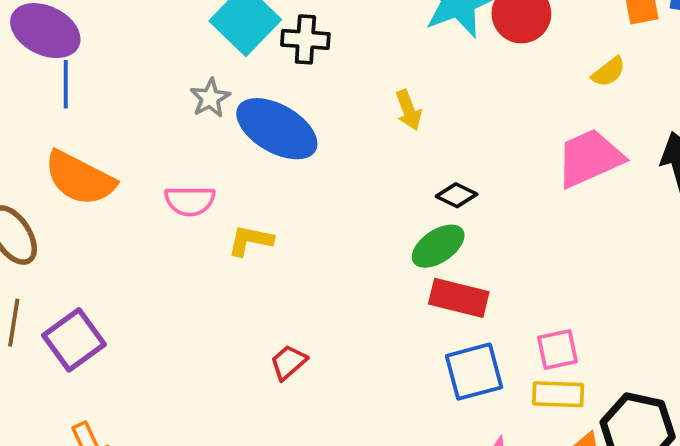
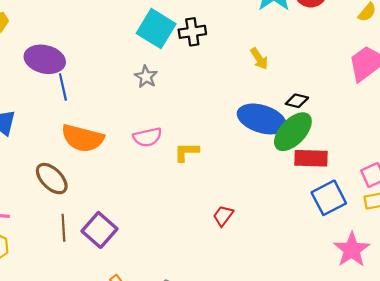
blue ellipse: (277, 129) -> (262, 119), moved
green ellipse: (438, 246) -> (293, 132), size x1.4

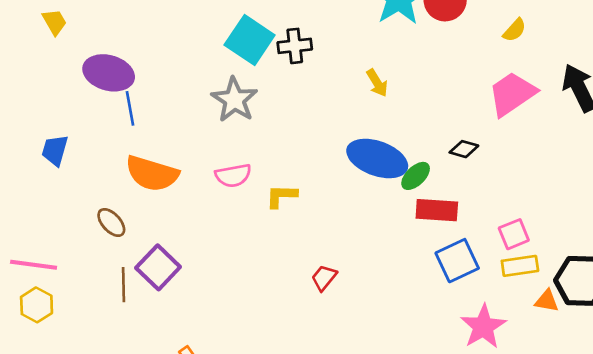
gray star: (146, 77) -> (234, 100), size x1.6
black diamond: (297, 101) -> (464, 149), moved
green ellipse: (293, 132) -> (416, 176), size x0.6
brown ellipse: (52, 179) -> (111, 222), size x0.7
purple square: (100, 230) -> (158, 267), moved

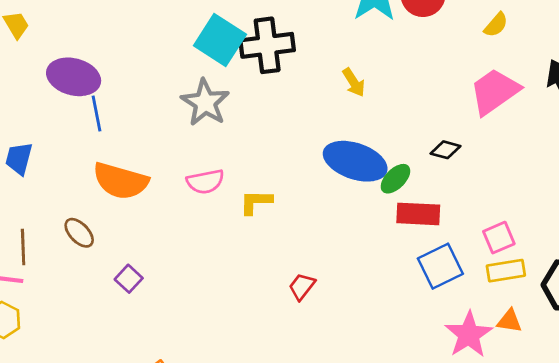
black cross: (295, 46) -> (267, 45), size x1.5
purple square: (158, 267) -> (129, 279), size x0.6
brown line: (123, 285) -> (23, 247), moved
orange triangle: (547, 301) -> (509, 321), moved

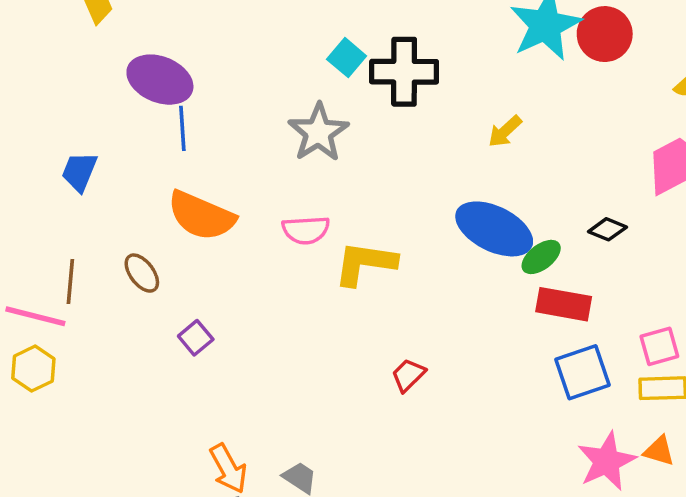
cyan square: (220, 40) -> (347, 58), size x0.6
yellow arrow: (354, 82) -> (505, 131), turned 72
yellow L-shape: (256, 202) -> (365, 263), size x1.5

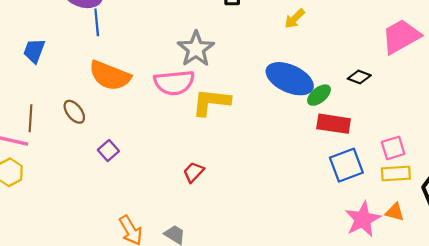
gray star: (318, 132) -> (196, 49), moved
pink semicircle: (306, 230) -> (174, 83), size x1.4
red trapezoid: (408, 375) -> (193, 172), moved

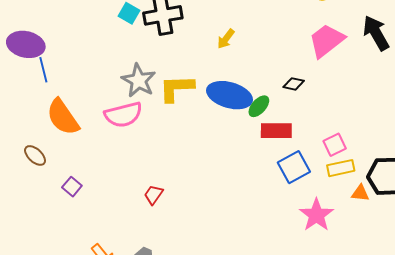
orange semicircle: (110, 76) -> (63, 117), turned 42
yellow L-shape: (211, 102) -> (177, 88), moved
orange triangle: (395, 212) -> (360, 193), moved

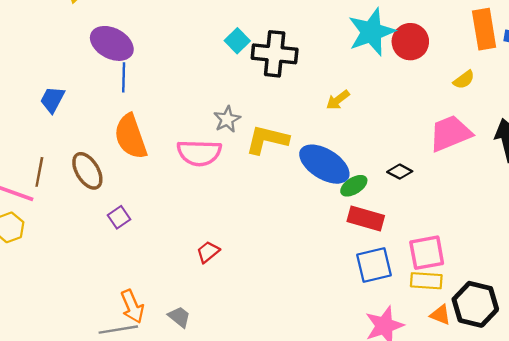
gray star: (139, 81) -> (227, 119), size x0.7
pink square: (335, 145) -> (427, 253), size x1.4
brown ellipse: (35, 155) -> (87, 171), size x1.4

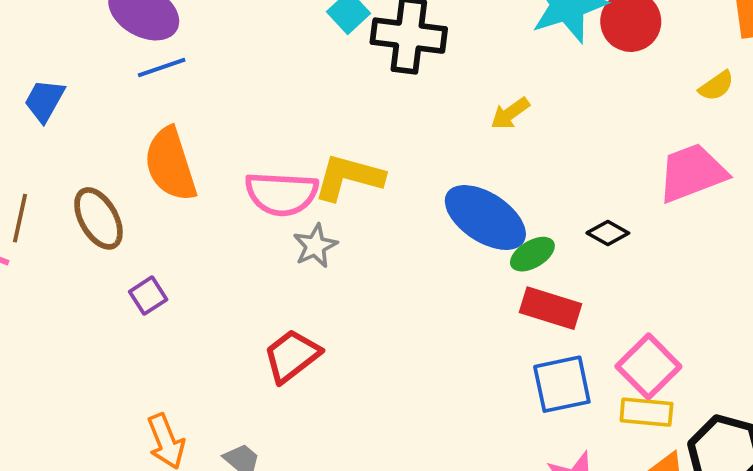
blue line: (124, 77) -> (162, 67), turned 68
gray star: (227, 119) -> (315, 246), moved
yellow L-shape: (267, 140) -> (349, 177), moved
red trapezoid: (208, 252) -> (292, 356), size x1.5
pink square: (427, 253) -> (648, 366), turned -36

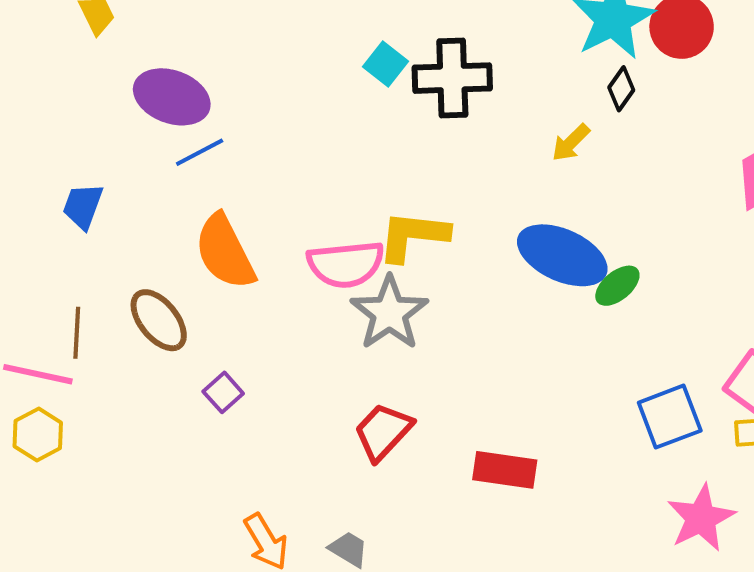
black diamond: (608, 233) -> (621, 89), moved, turned -75
gray star: (315, 246) -> (389, 313), size x1.6
red rectangle: (551, 308) -> (505, 470), moved

